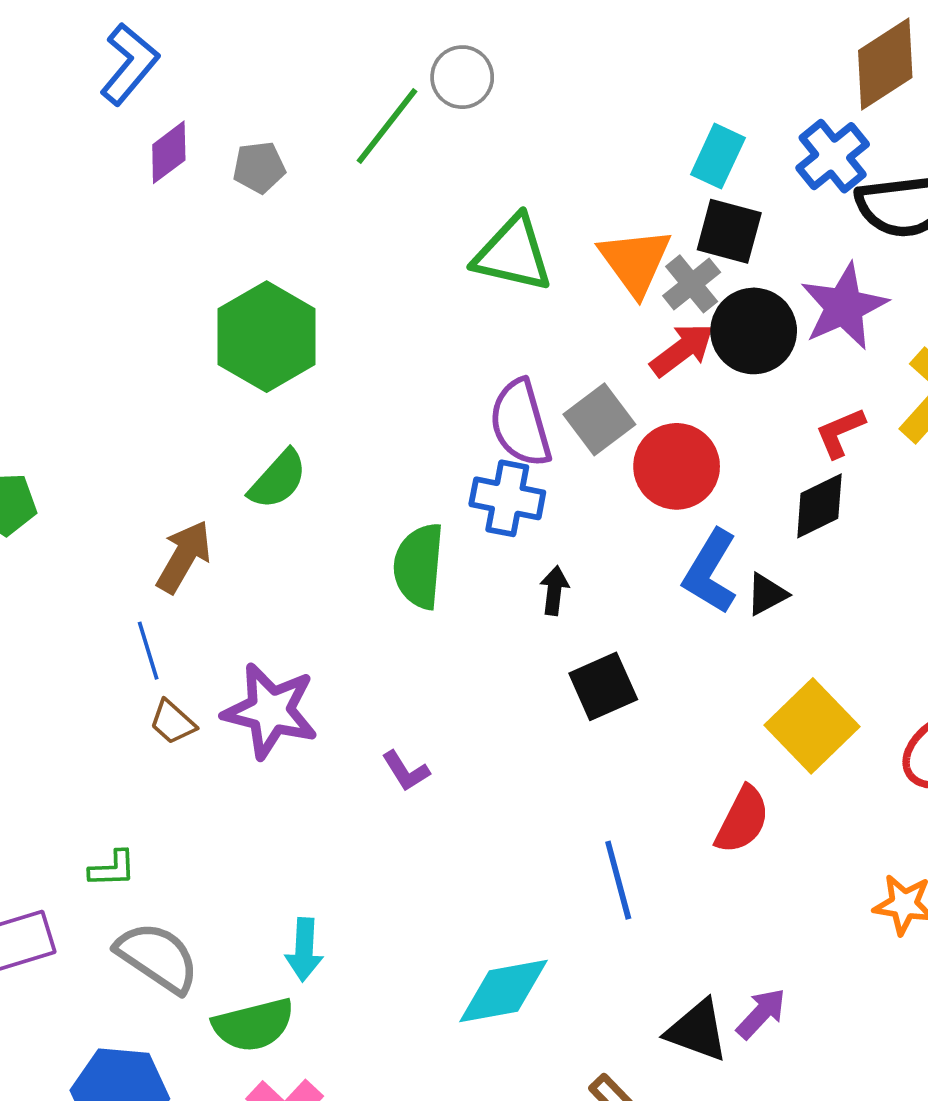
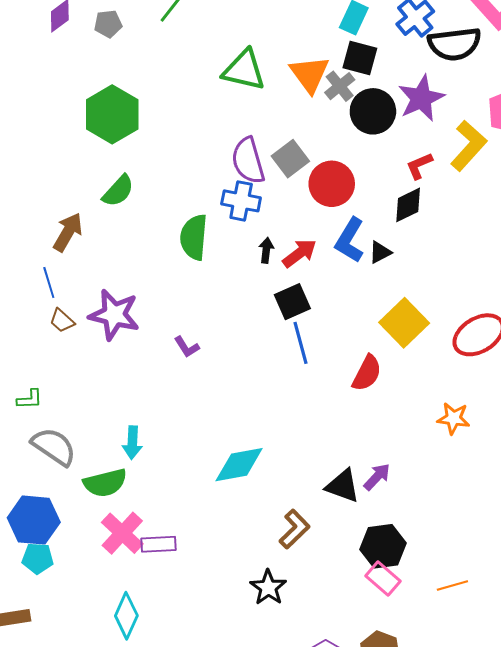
red arrow: (682, 350) -> (299, 253), moved
blue line: (618, 880) -> (300, 343), moved

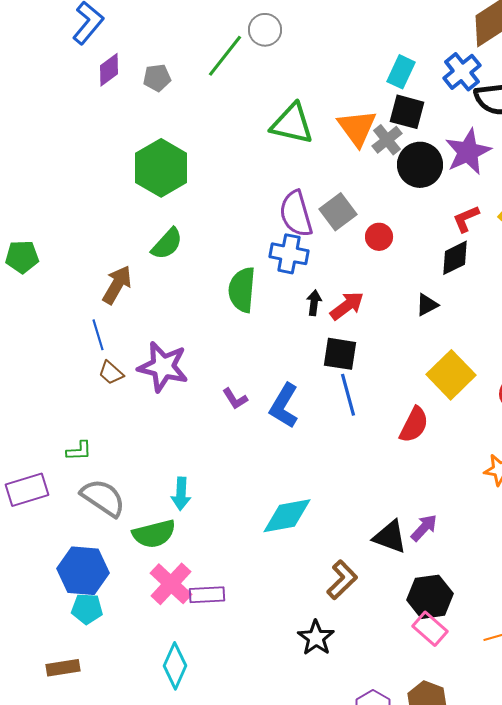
red circle: (332, 184) -> (379, 237), size x0.6
blue L-shape: (350, 240) -> (284, 406), moved
black square: (292, 302) -> (340, 354), turned 33

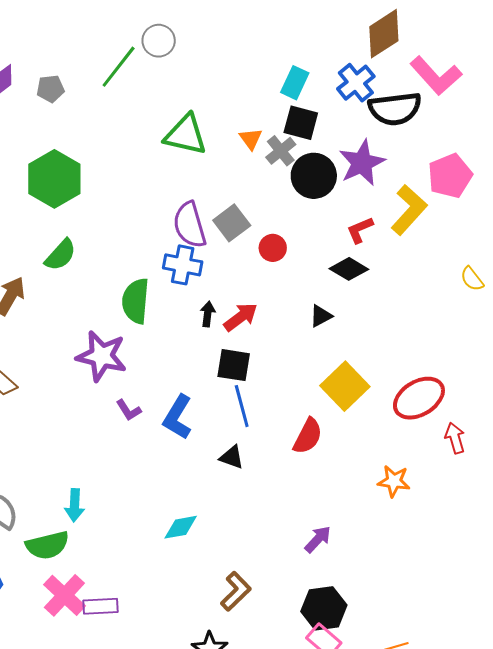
orange triangle: (357, 128) -> (251, 139), size x0.6
black diamond: (455, 258) -> (349, 269), turned 57
purple star: (163, 367) -> (102, 356), moved
cyan diamond: (287, 516) -> (181, 527), size x0.7
black triangle: (390, 537) -> (232, 457), moved, size x0.7

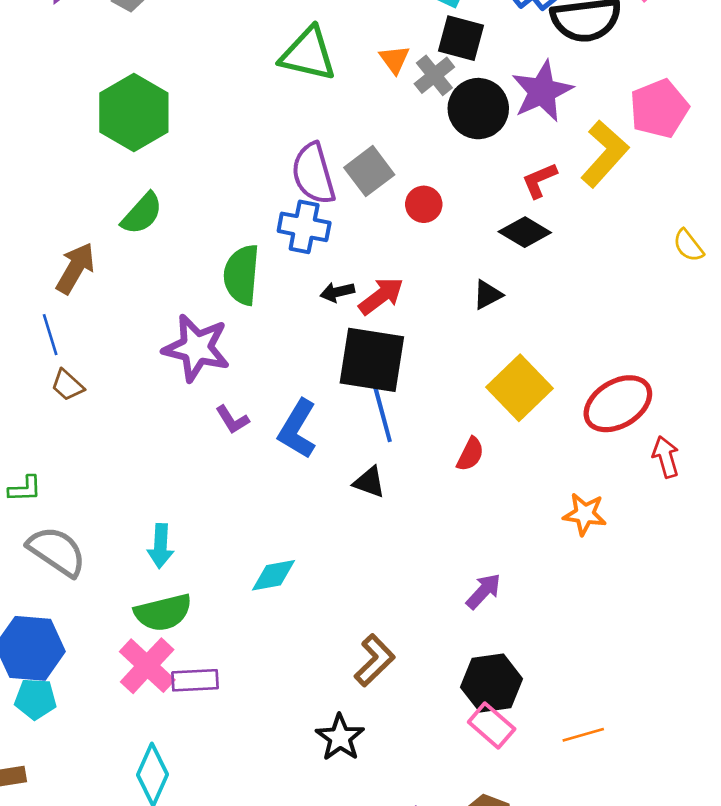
black arrow: (208, 314) -> (337, 292), turned -110
black square: (234, 365) -> (372, 360), size x1.5
red semicircle: (308, 436) -> (470, 454), size x0.7
cyan diamond: (181, 527) -> (274, 575), moved
green semicircle: (47, 545) -> (163, 612), moved

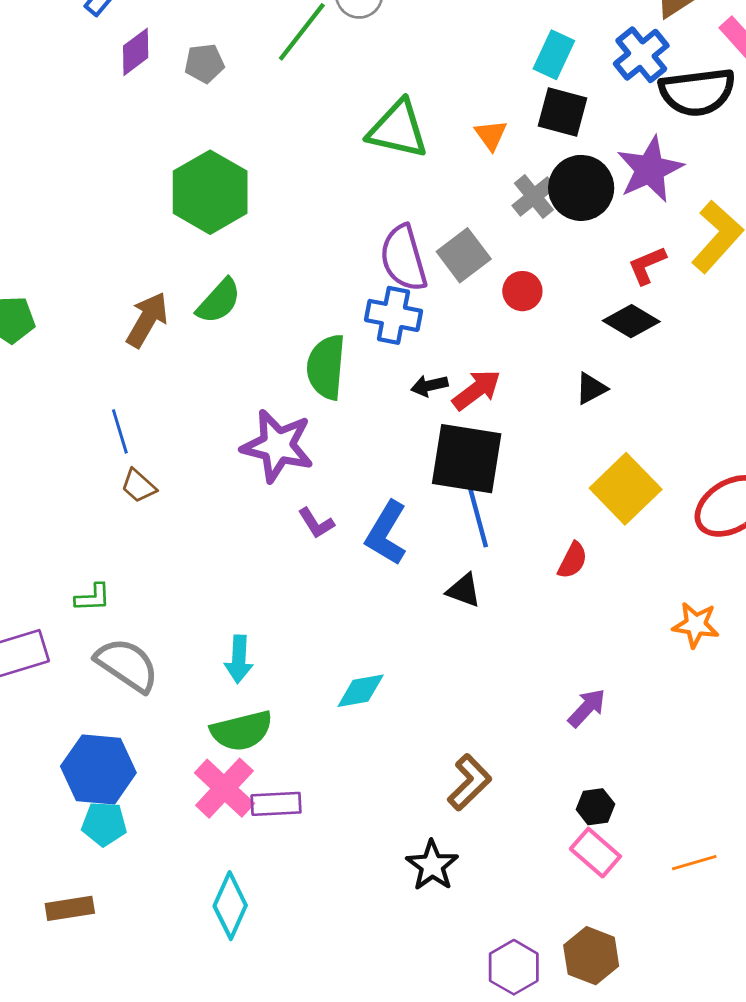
gray cross: (434, 75) -> (534, 197), moved
brown arrow: (75, 268) -> (147, 320), moved
black hexagon: (492, 683) -> (595, 807), size x0.6

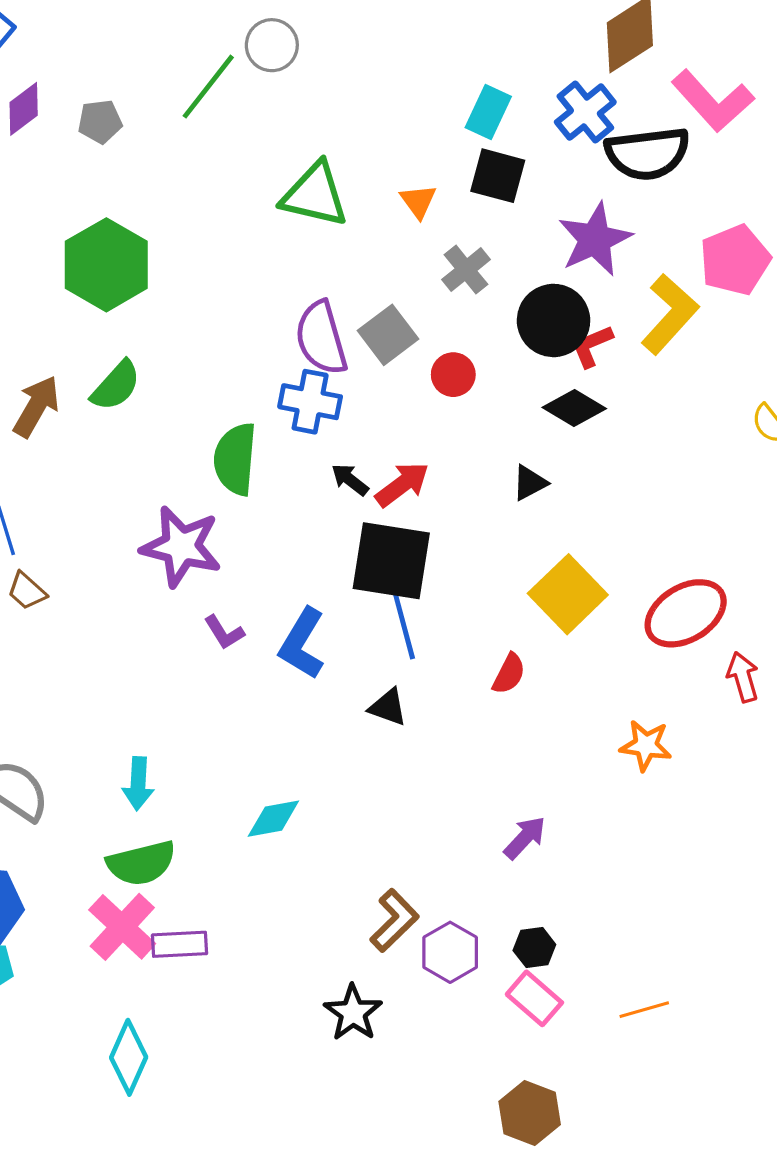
black circle: (581, 188) -> (554, 320), moved
black arrow: (429, 386) -> (350, 480), turned 51
purple hexagon: (514, 967) -> (450, 952), moved

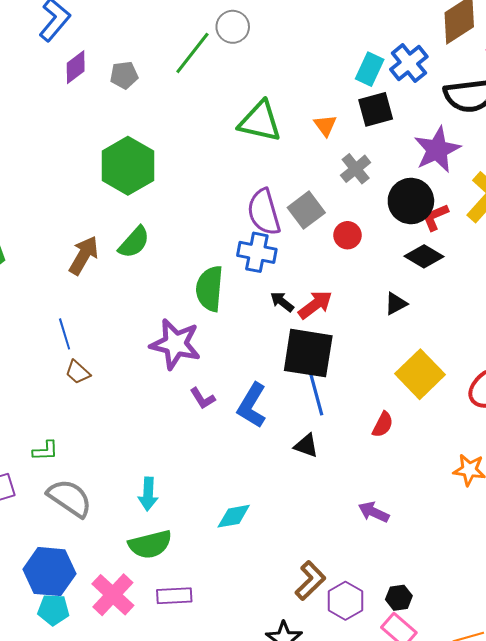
blue cross: (585, 112) -> (409, 63), moved
black square: (498, 176) -> (376, 109), turned -30
purple arrow: (525, 838) -> (374, 512), moved, turned -108
pink cross: (122, 927) -> (113, 595), moved

